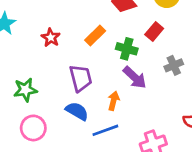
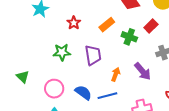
purple arrow: (135, 78) -> (143, 71), moved
green star: (25, 90) -> (62, 52), moved
blue semicircle: (77, 111) -> (83, 93), moved

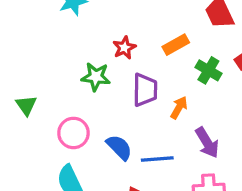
red star: (74, 23) -> (124, 48), moved
purple arrow: (143, 71) -> (207, 143), moved
orange arrow: (116, 74) -> (179, 108), moved

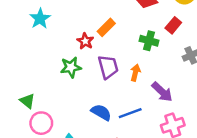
orange rectangle: (176, 45) -> (106, 27), moved
pink circle: (73, 133) -> (41, 123), moved

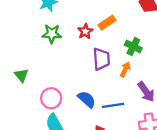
green cross: (149, 41) -> (133, 46), moved
green star: (71, 67) -> (52, 34), moved
pink circle: (41, 123) -> (51, 98), moved

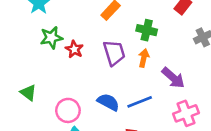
red star: (85, 31) -> (74, 49), moved

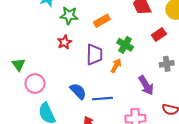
green star: (51, 38) -> (69, 15), moved
purple arrow: (173, 78) -> (146, 85), moved
pink circle: (68, 110) -> (35, 84), moved

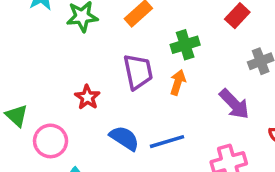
red star: (64, 42) -> (87, 97), moved
green cross: (125, 45) -> (185, 45), turned -35

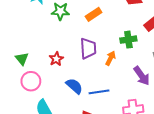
green cross: (185, 45) -> (128, 40), moved
green triangle: (17, 116) -> (22, 59), moved

